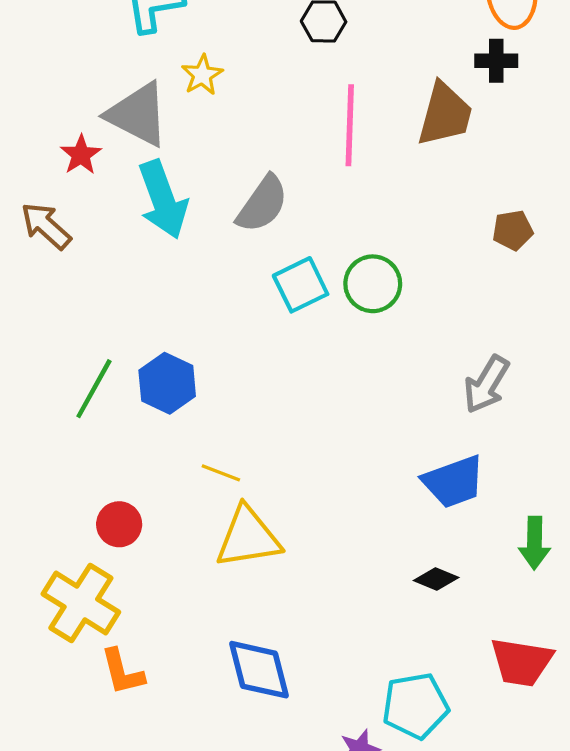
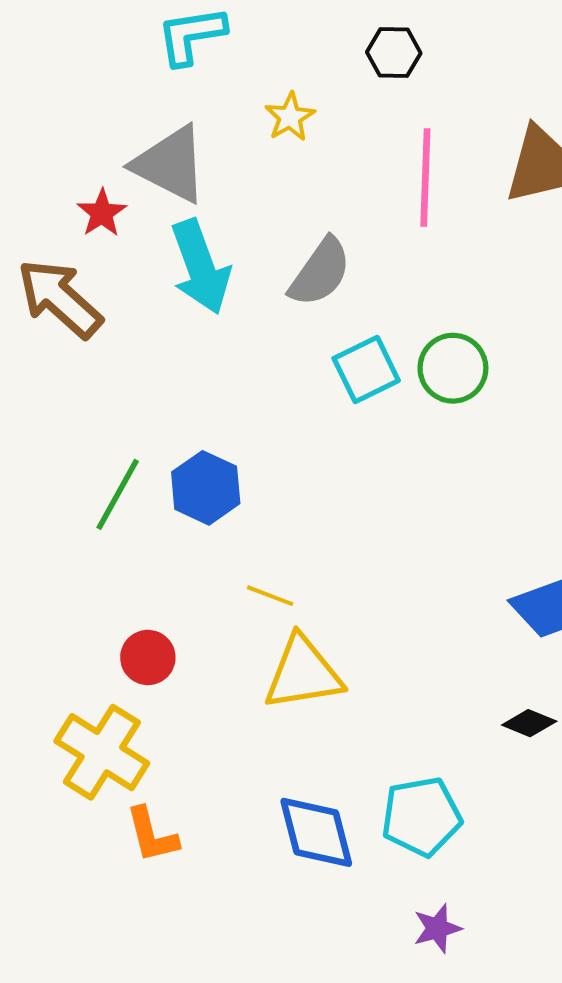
yellow star: (202, 75) -> (290, 117), moved
brown arrow: (46, 226) -> (60, 298), size x1.4
cyan pentagon: (415, 706) -> (421, 817), moved

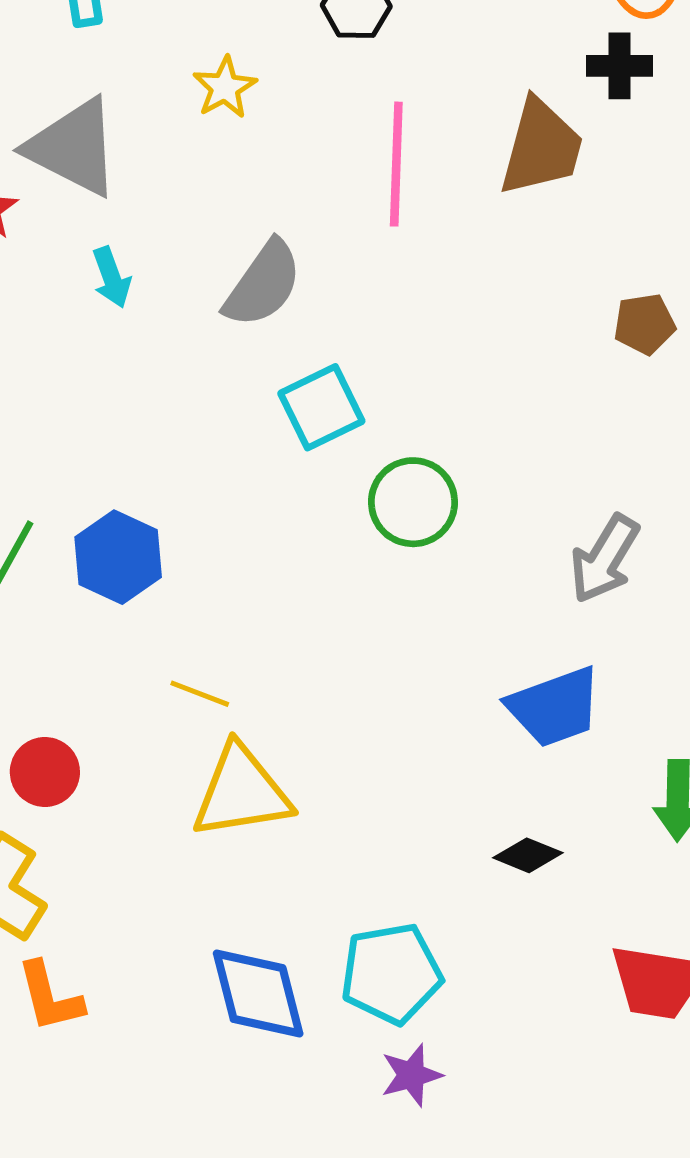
cyan arrow: (200, 267) -> (112, 277), size x0.5
green circle: (453, 368) -> (413, 502), moved
purple star: (437, 928) -> (411, 1075), moved

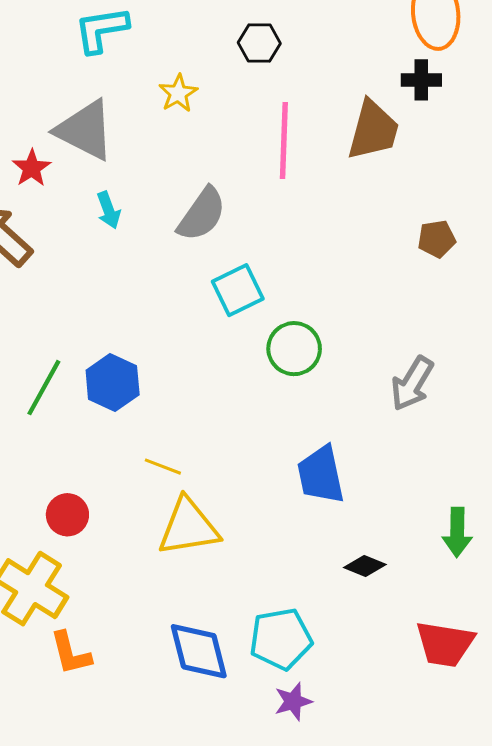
blue trapezoid: (555, 707) -> (321, 475), moved, turned 98

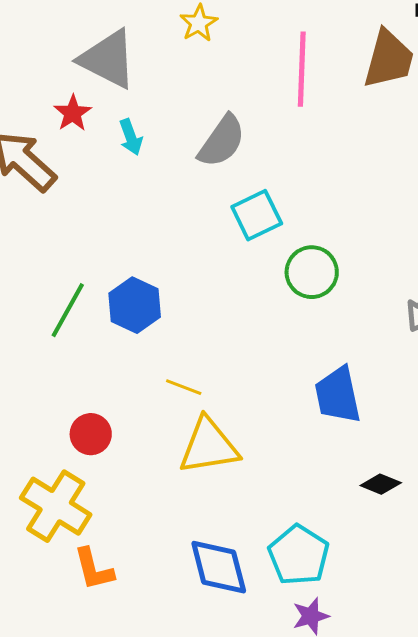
red star: (32, 168) -> (73, 113), moved
cyan pentagon: (281, 639) -> (299, 555), turned -30

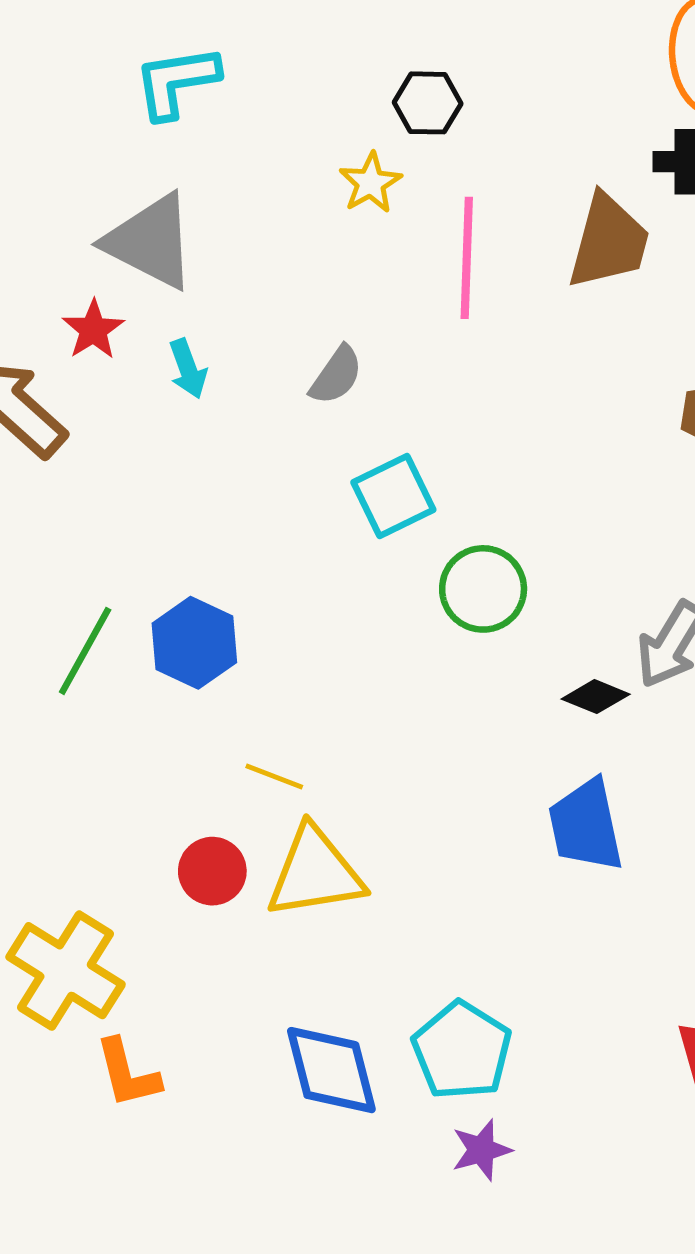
yellow star: (199, 23) -> (371, 183), moved
gray semicircle: (222, 141) -> (336, 375), size x0.7
blue trapezoid: (338, 395) -> (586, 825), moved
red circle: (91, 434) -> (212, 871), moved
black diamond: (381, 484) -> (596, 697), moved

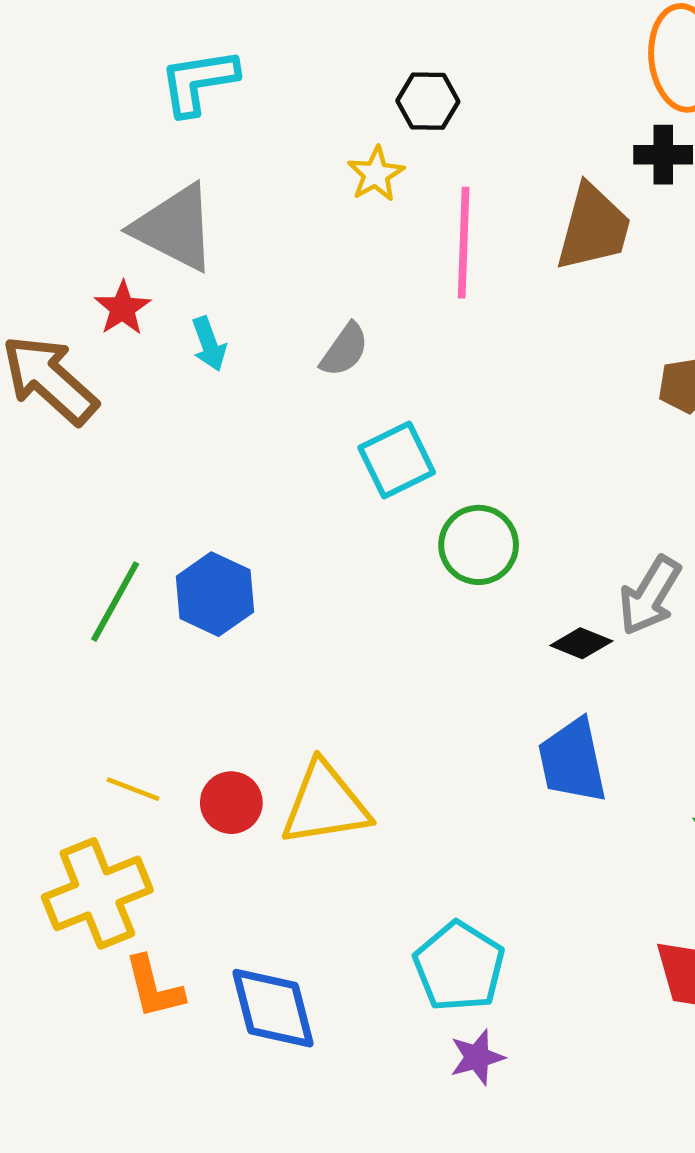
yellow line: (274, 777) -> (133, 789), moved
yellow cross: (66, 971) -> (97, 893), turned 36
blue diamond: (331, 1070) -> (273, 1008), moved

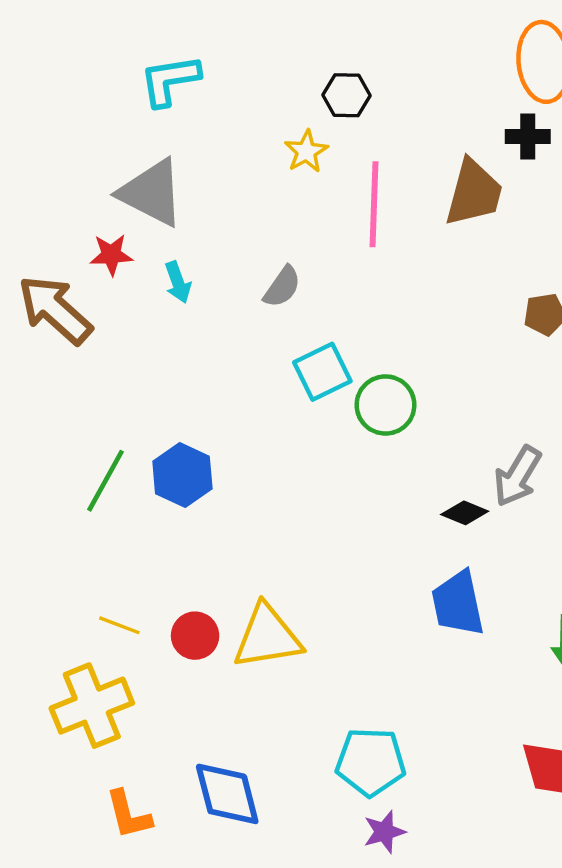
red star: (123, 308) -> (111, 255), turned 30
green circle: (479, 545) -> (385, 405), moved
cyan pentagon: (459, 966) -> (371, 762), turned -30
orange L-shape: (154, 987) -> (129, 815), moved

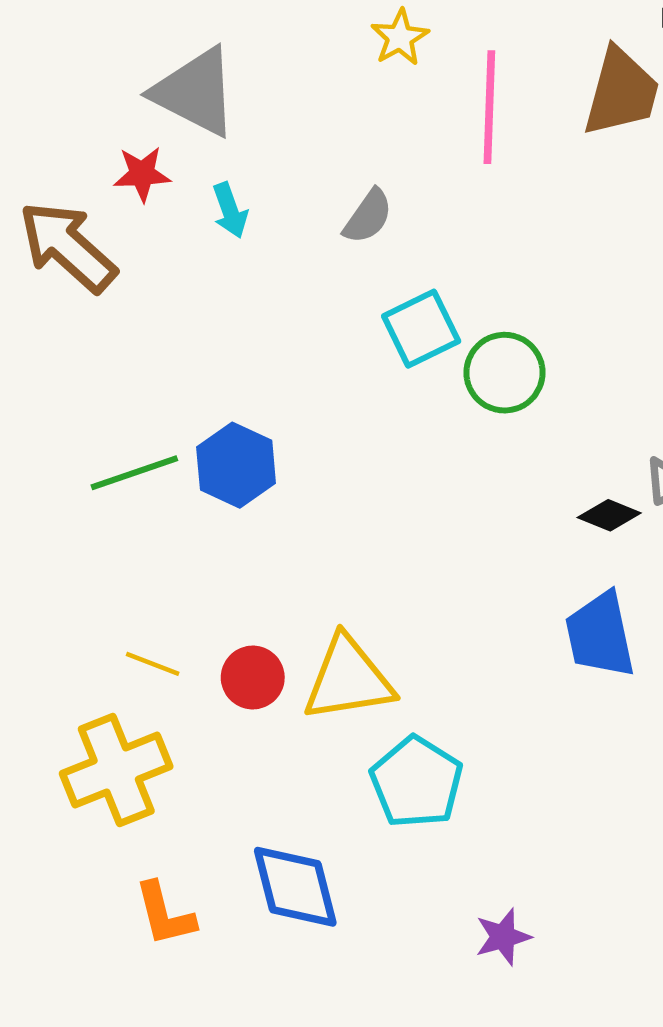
green line: (106, 481) -> (134, 473), turned 42
cyan pentagon: (371, 762) -> (417, 782), moved, turned 30

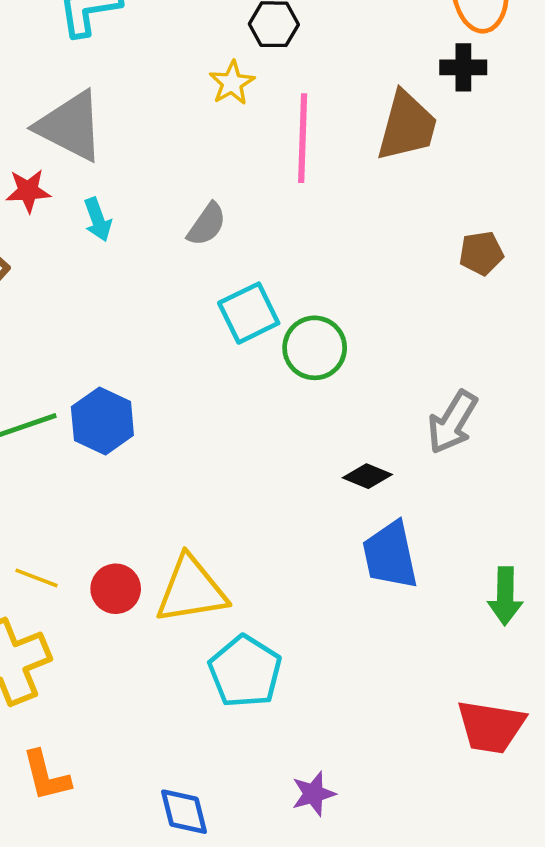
black diamond: (609, 515) -> (367, 476), moved
blue diamond: (295, 887) -> (184, 812), moved, size x0.7

